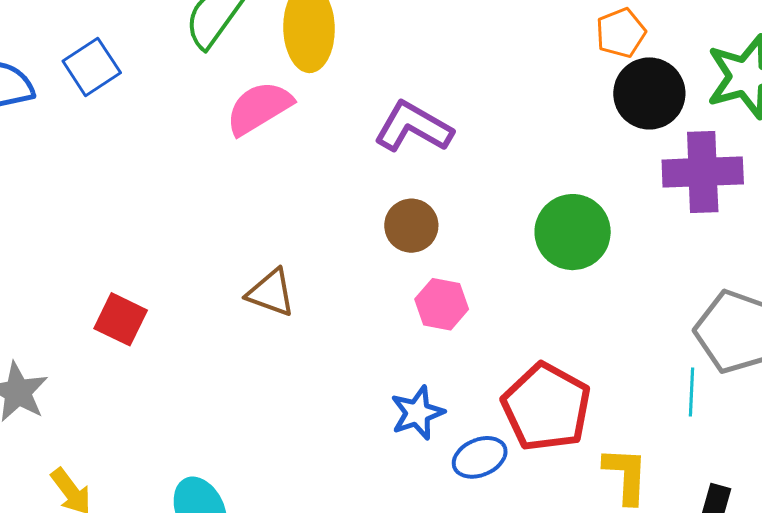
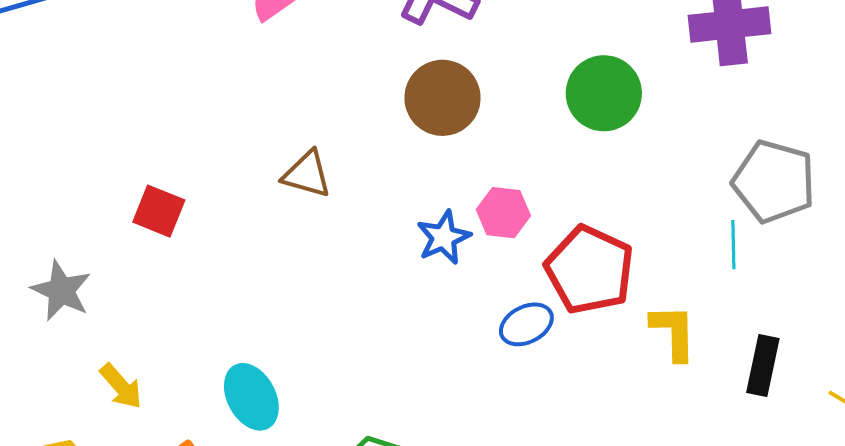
brown circle: (411, 226) -> (443, 98), size x1.4
pink hexagon: (442, 304) -> (503, 213), moved
blue star: (417, 413) -> (444, 237), moved

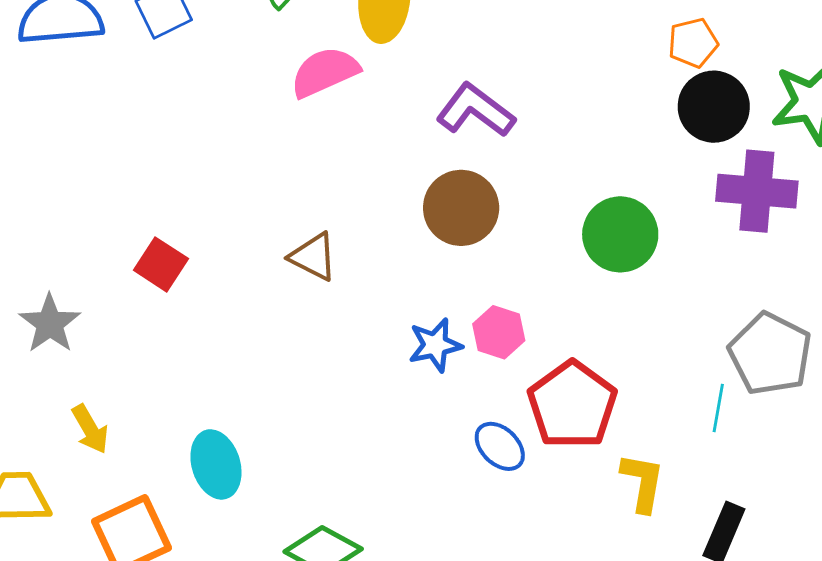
blue ellipse: (526, 324) -> (500, 446), turned 60

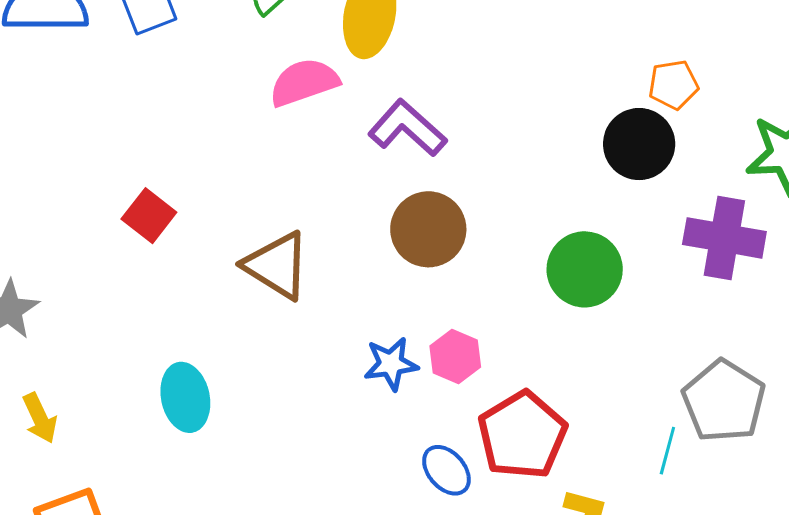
black circle: (714, 107) -> (639, 144), moved
purple L-shape: (475, 110) -> (407, 128), moved
brown triangle: (313, 257) -> (277, 265), size x1.4
red square: (161, 264) -> (149, 216), moved
cyan ellipse: (216, 464) -> (185, 397), moved

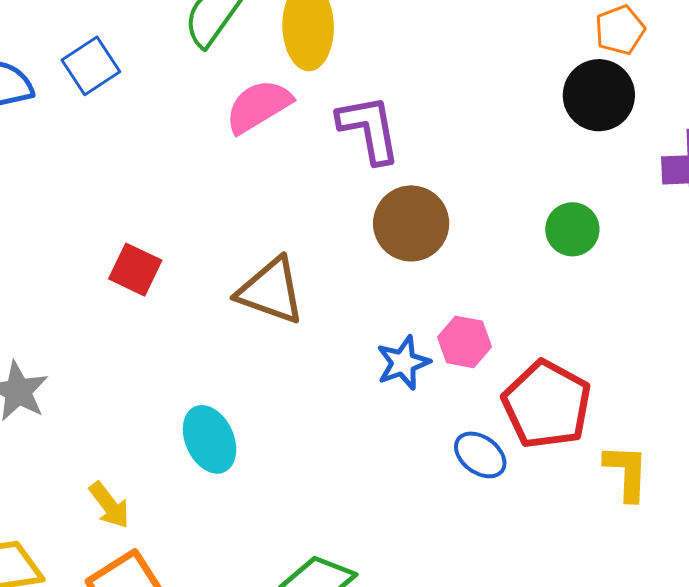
purple L-shape: (407, 128) -> (369, 129), turned 50
green circle: (585, 269) -> (572, 229), size x0.7
yellow arrow: (40, 418) -> (109, 505), moved

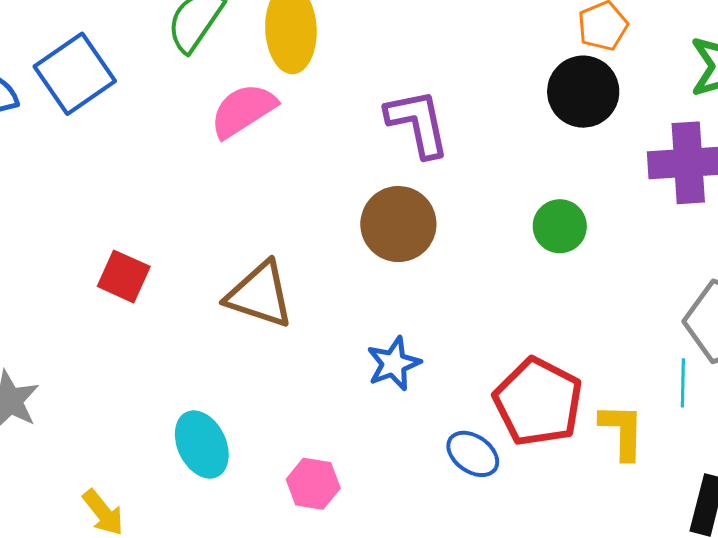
blue square: (91, 66) -> (75, 74), size x1.4
purple L-shape: (369, 129) -> (418, 123), moved
pink hexagon: (465, 342) -> (313, 484), moved
yellow L-shape: (626, 472) -> (622, 431), moved

